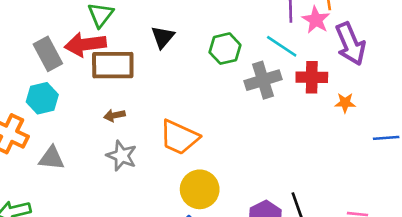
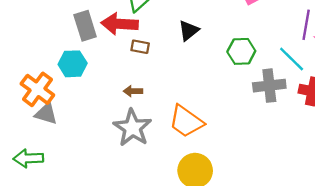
brown rectangle: (113, 65) -> (140, 47), size x0.5
gray star: (122, 156) -> (132, 128), size x1.4
gray triangle: (52, 158) -> (46, 114), moved

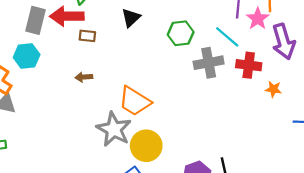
gray rectangle: (85, 26) -> (35, 20), turned 36
gray star: (132, 128) -> (114, 129), moved

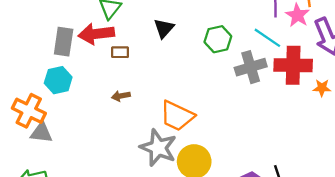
red cross: (249, 65) -> (293, 65), size x1.4

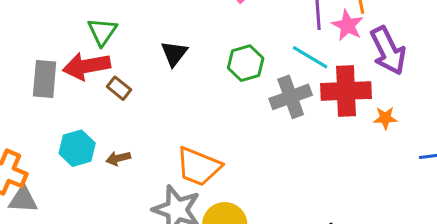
brown rectangle: (120, 52) -> (119, 88), turned 42
cyan hexagon: (58, 80) -> (77, 148), moved
brown arrow: (121, 96) -> (118, 158), moved

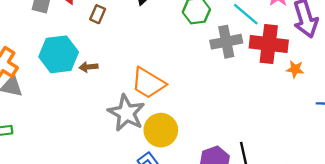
brown rectangle: (119, 88) -> (98, 14), turned 66
cyan hexagon: (77, 148) -> (59, 54), size x1.4

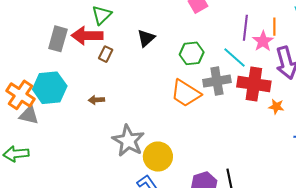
cyan hexagon: (59, 54) -> (50, 88), moved
orange trapezoid: (148, 83) -> (186, 93), moved

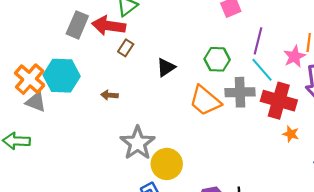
purple line: (245, 28) -> (258, 41), moved
black triangle: (146, 38) -> (166, 67), moved
orange star: (276, 107) -> (291, 134), moved

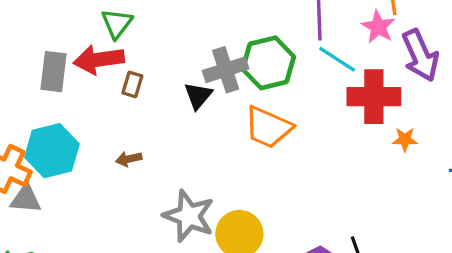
green hexagon: (217, 59) -> (268, 63), size x1.4
gray cross: (240, 92) -> (226, 70), moved

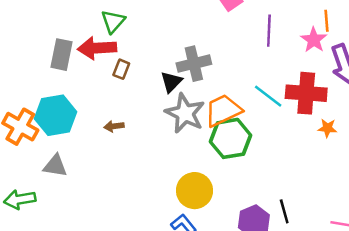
cyan line: (337, 59) -> (268, 96), moved
green hexagon: (268, 63) -> (230, 138), moved
orange trapezoid: (268, 127) -> (223, 110), turned 126
gray triangle: (26, 199) -> (55, 166), moved
gray star: (189, 216) -> (185, 113), moved

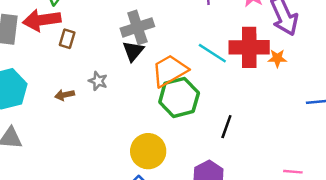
black triangle: (171, 82) -> (133, 51), moved
gray star: (185, 113) -> (98, 81), moved, size x0.5
orange star: (327, 128) -> (277, 58), moved
black line: (284, 211) -> (226, 127), moved, turned 40

